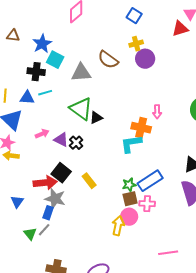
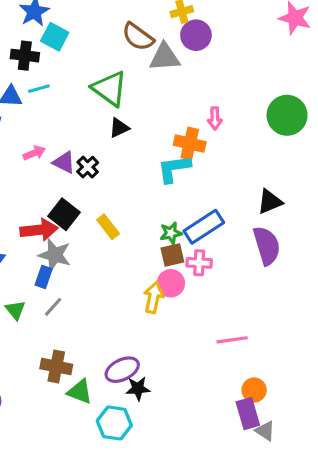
gray triangle: (81, 73) -> (165, 57), moved
green triangle: (81, 109) -> (110, 89), moved
gray line: (44, 230) -> (53, 307), moved

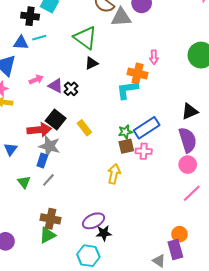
pink circle: (171, 283) -> (188, 165), moved
pink line: (232, 340) -> (192, 193), moved, turned -36
green triangle: (80, 392) -> (47, 235), moved, turned -48
gray triangle: (265, 431) -> (159, 261), moved

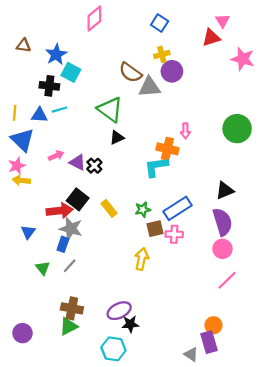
green star: (125, 132) -> (143, 210), moved

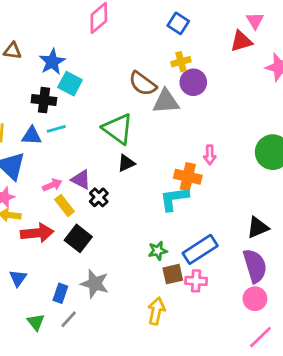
purple triangle: (78, 162) -> (81, 180), moved
yellow rectangle: (109, 208) -> (65, 206), moved
red arrow: (60, 211) -> (37, 233), moved
gray star: (71, 229) -> (95, 284), moved

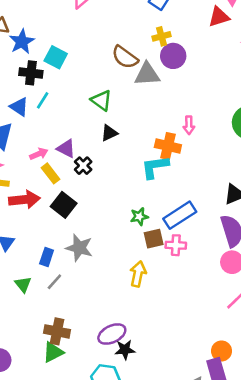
blue star: (52, 62) -> (22, 42), moved
cyan line: (56, 129) -> (43, 100), turned -42
green triangle: (118, 129) -> (101, 100), size x0.7
blue triangle: (32, 136) -> (19, 107), turned 30

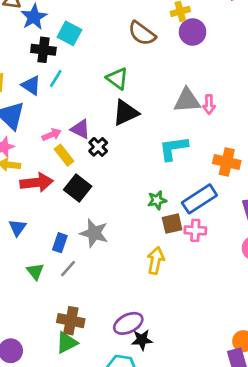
gray triangle: (147, 74) -> (187, 100), moved
black triangle: (109, 133) -> (126, 113), size x1.5
orange cross: (168, 146) -> (227, 162), moved

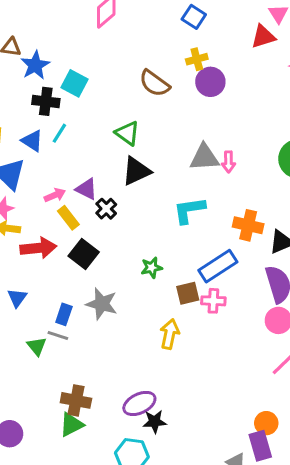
green star: (157, 200) -> (151, 268), moved
gray line: (68, 269) -> (58, 336), moved, turned 66

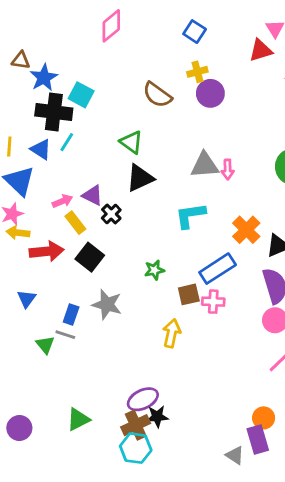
black cross: (46, 101) -> (54, 112), size x1.4
orange cross: (248, 225) -> (246, 230), turned 32
brown cross: (76, 400) -> (136, 425), moved, turned -36

